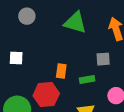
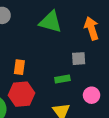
orange rectangle: (61, 71) -> (19, 67), moved

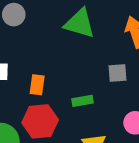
green rectangle: (62, 79) -> (82, 101), moved

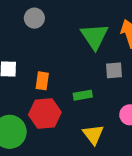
gray circle: (14, 15) -> (34, 18), moved
green triangle: (80, 23) -> (94, 36), moved, turned 40

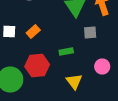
orange rectangle: (42, 81) -> (33, 32), moved, turned 40

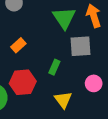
gray square: (90, 32) -> (81, 46), size x1.5
green rectangle: (66, 52) -> (54, 67), turned -56

